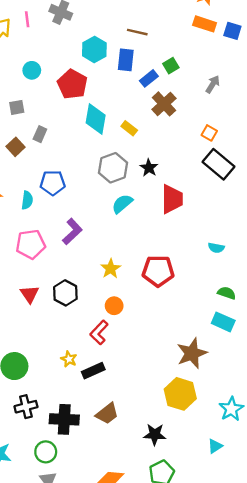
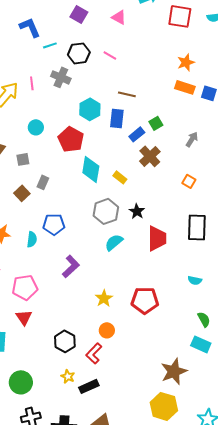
black rectangle: (218, 164) -> (197, 227), moved, turned 52
pink pentagon: (31, 244) -> (25, 287), moved
black hexagon: (65, 293) -> (65, 341), moved
green semicircle: (227, 293) -> (204, 319), turned 42
red triangle: (29, 294) -> (24, 317), moved

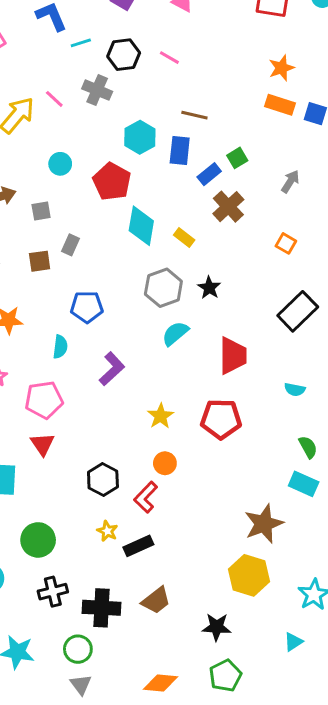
pink line: (32, 83) -> (54, 99), turned -40
brown square: (22, 193) -> (40, 261), turned 35
black rectangle: (197, 227) -> (298, 311), turned 44
red trapezoid: (157, 238) -> (233, 356), moved
cyan semicircle: (32, 239) -> (60, 347), moved

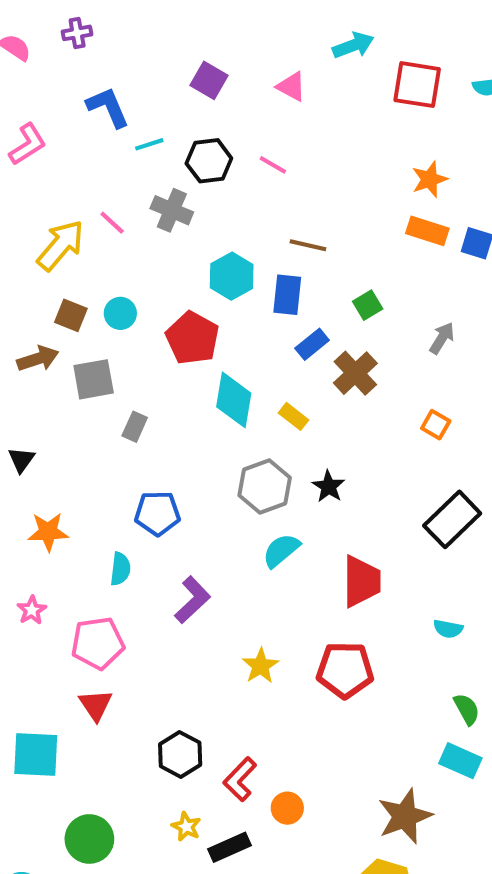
blue rectangle: (209, 174) -> (312, 344), moved
gray square: (41, 211) -> (94, 379), size x1.5
brown square: (40, 261) -> (71, 315), moved, turned 30
orange circle: (165, 463) -> (287, 808), moved

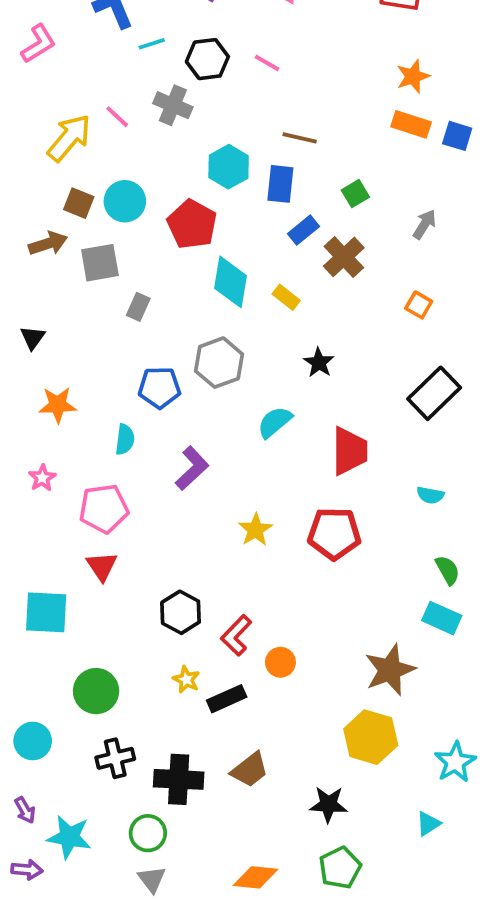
cyan circle: (120, 313) -> (125, 201), size x1.4
gray hexagon: (265, 486) -> (219, 363), moved

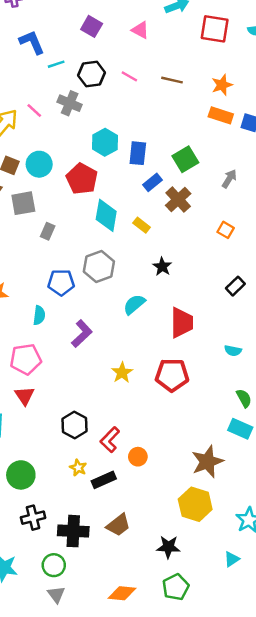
brown line: (300, 138) -> (172, 80), moved
green square: (355, 194) -> (185, 159), size x1.5
black rectangle: (434, 393) -> (235, 286), size x0.6

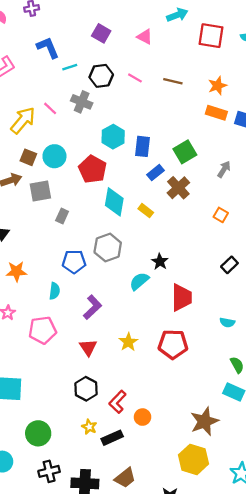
black star: (162, 267) -> (160, 262), moved
red triangle: (25, 396) -> (88, 347), moved

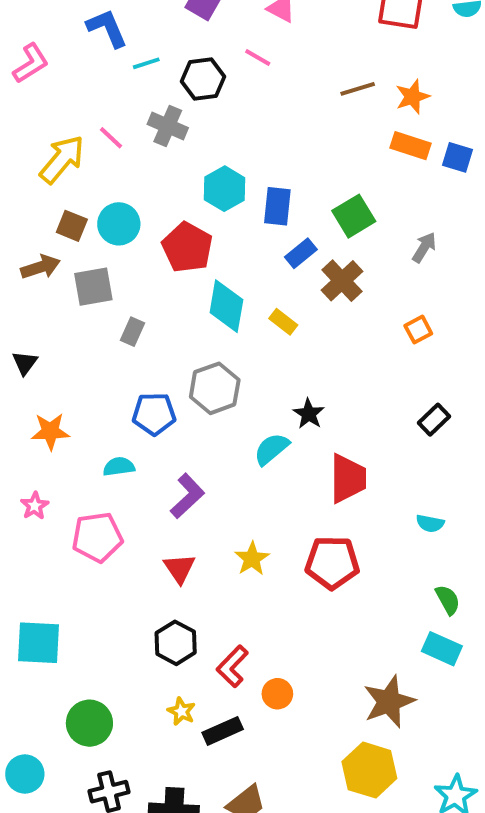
pink line: (135, 78) -> (258, 57), moved
brown line: (173, 81) -> (358, 89), moved, turned -30
orange square: (221, 215) -> (418, 330), turned 32
cyan semicircle: (54, 291) -> (119, 467), turned -105

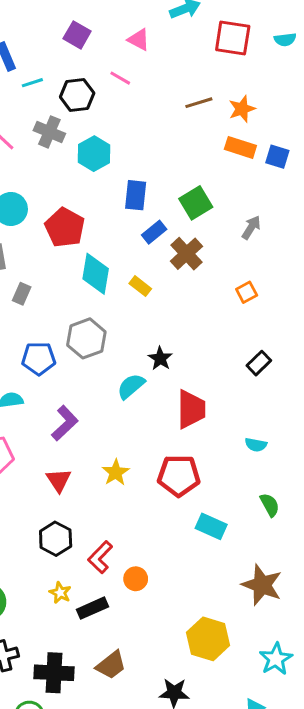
cyan hexagon: (225, 189) -> (94, 154), moved
cyan rectangle: (442, 649) -> (211, 526), moved
brown star: (389, 702) -> (262, 585), moved, turned -30

